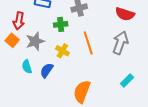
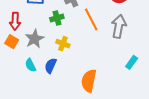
orange line: (88, 43) -> (91, 19), moved

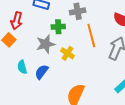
gray star: (34, 39) -> (46, 44), moved
yellow cross: (63, 44) -> (68, 53), moved

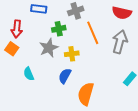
yellow cross: (68, 53) -> (72, 54), turned -32
blue semicircle: (42, 72) -> (65, 76), moved

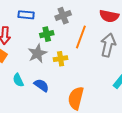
orange line: (93, 33) -> (81, 37), turned 45
blue semicircle: (65, 76) -> (41, 85), moved, turned 98

